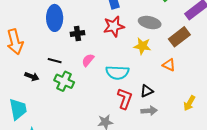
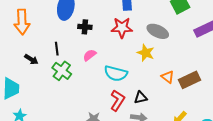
brown rectangle: (179, 37) -> (189, 80), moved
black line: (55, 61) -> (57, 49), turned 56

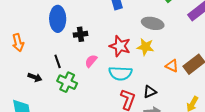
orange arrow: (22, 22) -> (18, 43), size x0.7
red star: (122, 28) -> (120, 46), moved, turned 30

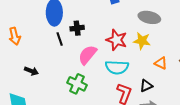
black line: (58, 61) -> (60, 39), moved
pink semicircle: (91, 61) -> (88, 55), size x1.5
orange triangle: (172, 66) -> (161, 63), moved
green cross: (67, 82) -> (77, 84), moved

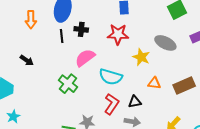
gray ellipse: (149, 17) -> (165, 43), moved
orange arrow: (15, 36) -> (31, 20), moved
red star: (117, 40) -> (118, 34), moved, turned -30
orange triangle: (161, 63) -> (154, 83), turned -32

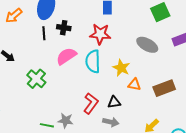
orange arrow: (31, 20) -> (14, 16), turned 48
yellow star: (141, 57) -> (121, 68), moved
cyan semicircle: (111, 77) -> (93, 61), moved, turned 70
green cross: (68, 84) -> (36, 79), moved

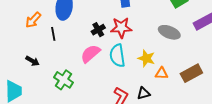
black cross: (64, 28) -> (98, 30), moved, turned -32
black line: (44, 33) -> (53, 34), moved

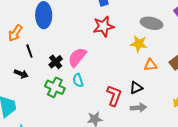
black cross: (98, 30) -> (56, 62), moved
black line: (53, 34) -> (29, 51), moved
cyan semicircle: (117, 56) -> (78, 80), moved, size x0.6
yellow star: (146, 58) -> (139, 44), moved

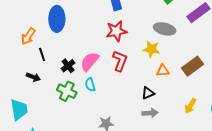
red L-shape: (114, 96) -> (120, 61), moved

